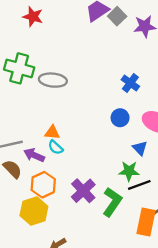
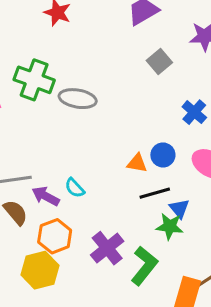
gray square: (117, 16) -> (159, 61), moved
blue cross: (130, 83) -> (194, 112), moved
orange triangle: (52, 132) -> (137, 163), moved
blue triangle: (140, 148) -> (179, 209), moved
black line: (139, 185) -> (155, 193), moved

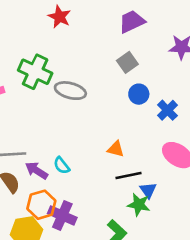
gray square: (159, 61) -> (127, 62), moved
blue circle: (163, 155) -> (139, 94), moved
purple cross: (107, 248) -> (62, 216), moved, turned -32

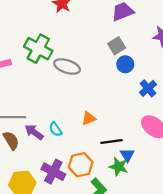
blue circle: (139, 94) -> (125, 64), moved
orange triangle: (116, 149) -> (89, 118), moved, turned -40
orange hexagon: (41, 205) -> (81, 165), moved

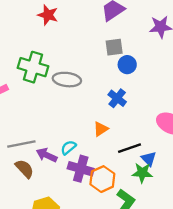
gray square: (117, 46) -> (114, 47), turned 36
blue cross: (148, 88) -> (117, 98), moved
cyan semicircle: (56, 129) -> (68, 148), turned 96
purple cross: (53, 172) -> (81, 169), moved

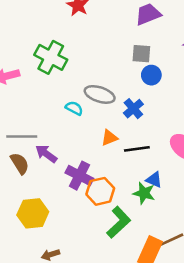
gray ellipse: (67, 80) -> (100, 94), moved
cyan semicircle: (68, 148) -> (74, 108), moved, turned 56
black line: (129, 148) -> (137, 149), moved
blue triangle: (149, 159) -> (154, 180), turned -35

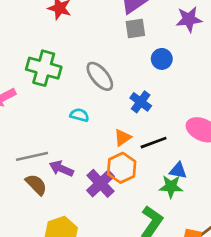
gray square: (141, 54) -> (135, 29), moved
blue circle: (151, 75) -> (162, 59), moved
gray ellipse: (100, 94) -> (100, 76), moved, turned 44
purple cross: (79, 176) -> (101, 183), turned 32
orange hexagon: (100, 191) -> (122, 168), moved

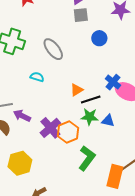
blue cross: (141, 102) -> (113, 82), moved
orange triangle: (123, 137) -> (77, 90), moved
orange hexagon: (122, 168) -> (68, 132), moved
green star: (171, 187) -> (89, 117), moved

